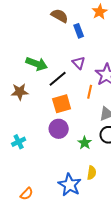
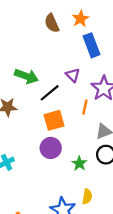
orange star: (100, 12) -> (81, 19), moved
brown semicircle: (60, 16) -> (52, 23), turned -144
blue rectangle: (79, 31) -> (92, 45), moved, size x1.5

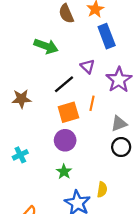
green arrow: (26, 76) -> (46, 46), moved
orange line: (85, 107) -> (92, 103), moved
green star: (79, 163) -> (64, 172), moved

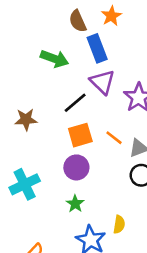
blue rectangle: (107, 36) -> (97, 48), moved
purple triangle: (88, 66) -> (102, 82), size x1.5
orange line: (92, 103) -> (114, 138), moved, turned -64
cyan cross: (20, 155) -> (25, 184), size x1.6

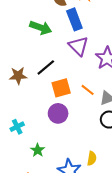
black line: (75, 103) -> (46, 67), moved
cyan cross: (25, 184) -> (17, 127), size x0.6
green star: (75, 204) -> (38, 150), moved

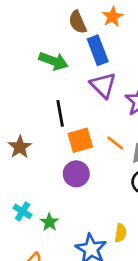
black line: (46, 67) -> (60, 113), turned -60
brown star: (18, 76) -> (20, 147), moved, turned -30
cyan cross: (17, 127) -> (23, 211), moved, turned -32

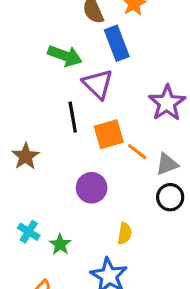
purple triangle: (103, 85) -> (98, 84), moved
orange square: (80, 140) -> (109, 134), moved
yellow semicircle: (121, 233) -> (125, 233), moved

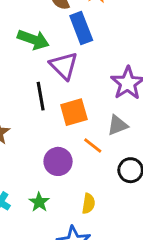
orange line: (137, 152) -> (93, 146), moved
gray triangle: (167, 164) -> (117, 125), moved
green star: (60, 244) -> (39, 202), moved

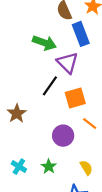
black line: (41, 96) -> (50, 86), turned 45
yellow semicircle: (88, 204) -> (86, 168), turned -40

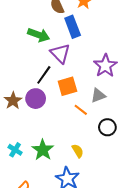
purple circle: (63, 136) -> (36, 99), moved
green star: (49, 167) -> (43, 150), size x1.5

